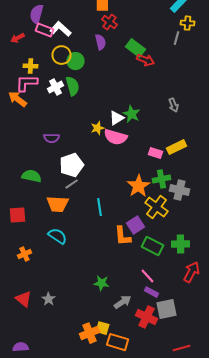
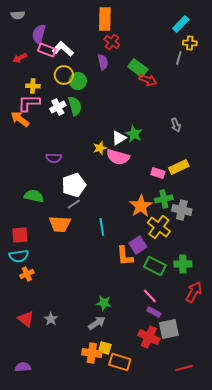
cyan semicircle: (58, 236) -> (19, 256), moved, turned 138
gray arrow: (123, 302) -> (97, 323), moved
orange cross: (90, 333) -> (92, 353), turned 30

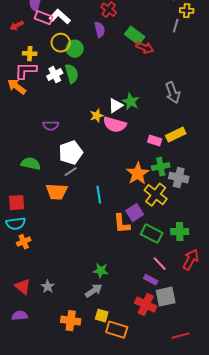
gray arrow: (176, 125) -> (173, 93), size x1.5
pink line: (150, 296) -> (160, 264), moved
orange cross: (92, 353) -> (71, 321), moved
purple semicircle: (23, 367) -> (20, 316), moved

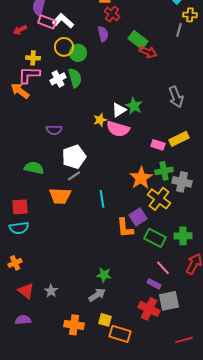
orange cross: (24, 242) -> (15, 263), moved

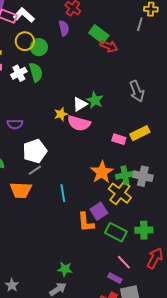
green cross: (164, 171) -> (125, 175), moved

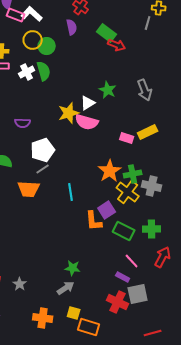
green star: (95, 100) -> (108, 90), moved
yellow star: (61, 114) -> (69, 113), size x1.5
gray cross: (143, 176) -> (152, 186), moved

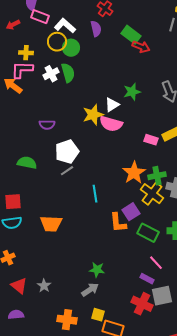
white L-shape: (32, 14) -> (65, 26), moved
green star: (108, 90) -> (132, 92), turned 30
orange trapezoid: (29, 189) -> (51, 224), moved

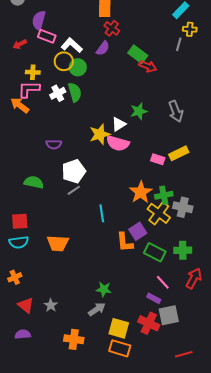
purple semicircle: (96, 29) -> (103, 48), turned 49
yellow square: (98, 315) -> (119, 328), moved, size x1.5

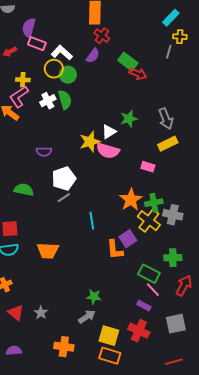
pink L-shape: (29, 89) -> (19, 97), turned -35
yellow rectangle: (179, 153) -> (168, 144), moved
green rectangle: (155, 252) -> (149, 274), moved
gray square: (169, 315) -> (176, 324), moved
purple semicircle: (23, 334) -> (14, 351), moved

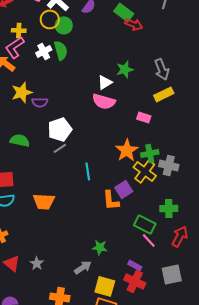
yellow star: (90, 142) -> (22, 92), moved
green star: (94, 297) -> (100, 247), moved
purple rectangle: (144, 306) -> (135, 265), moved

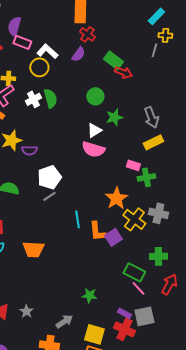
green circle: (64, 25) -> (95, 96), moved
green cross: (150, 153) -> (146, 177), moved
orange L-shape: (111, 200) -> (97, 231), moved
gray arrow: (83, 267) -> (64, 321), moved
gray square: (172, 274) -> (144, 316), moved

